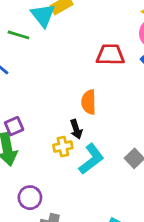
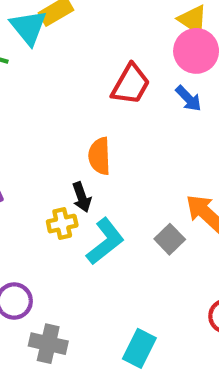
red trapezoid: (110, 55) -> (131, 84), turned 120

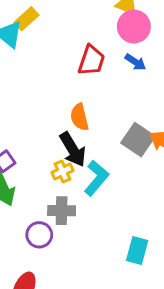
black arrow: (82, 197) -> (73, 149), size x1.6
gray square: (170, 239) -> (138, 140), moved, size x1.5
gray cross: (48, 344) -> (62, 211), moved

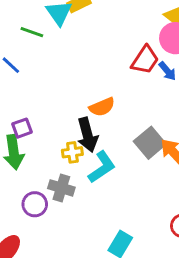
red trapezoid: (91, 60) -> (145, 60), moved
orange semicircle: (80, 117) -> (102, 107), turned -115

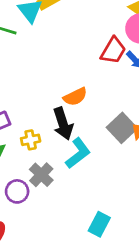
yellow cross: (72, 152) -> (31, 140), moved
gray cross: (61, 188) -> (41, 175), turned 30

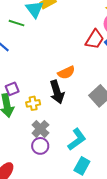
cyan L-shape: (78, 153) -> (77, 139), moved
purple circle: (17, 191) -> (40, 146), moved

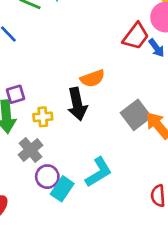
gray cross: (40, 129) -> (30, 150), moved
cyan rectangle: (82, 166) -> (62, 189), moved

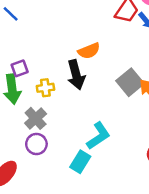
purple circle: (47, 177) -> (36, 144), moved
cyan rectangle: (62, 189) -> (80, 162), moved

